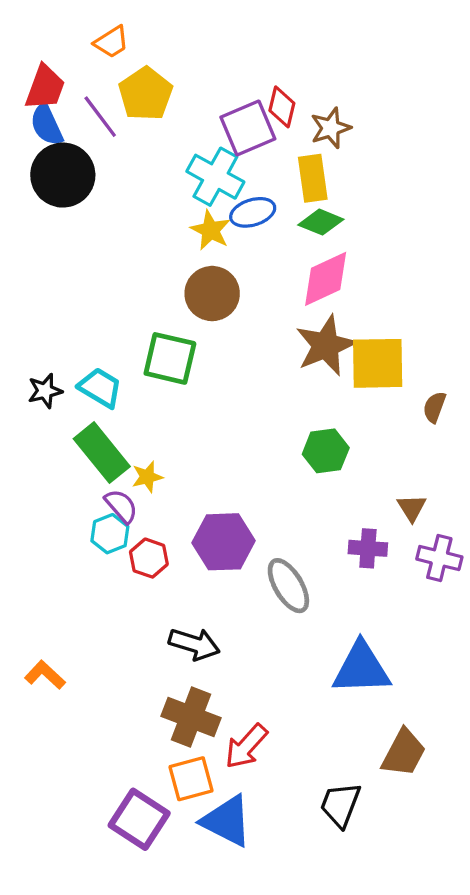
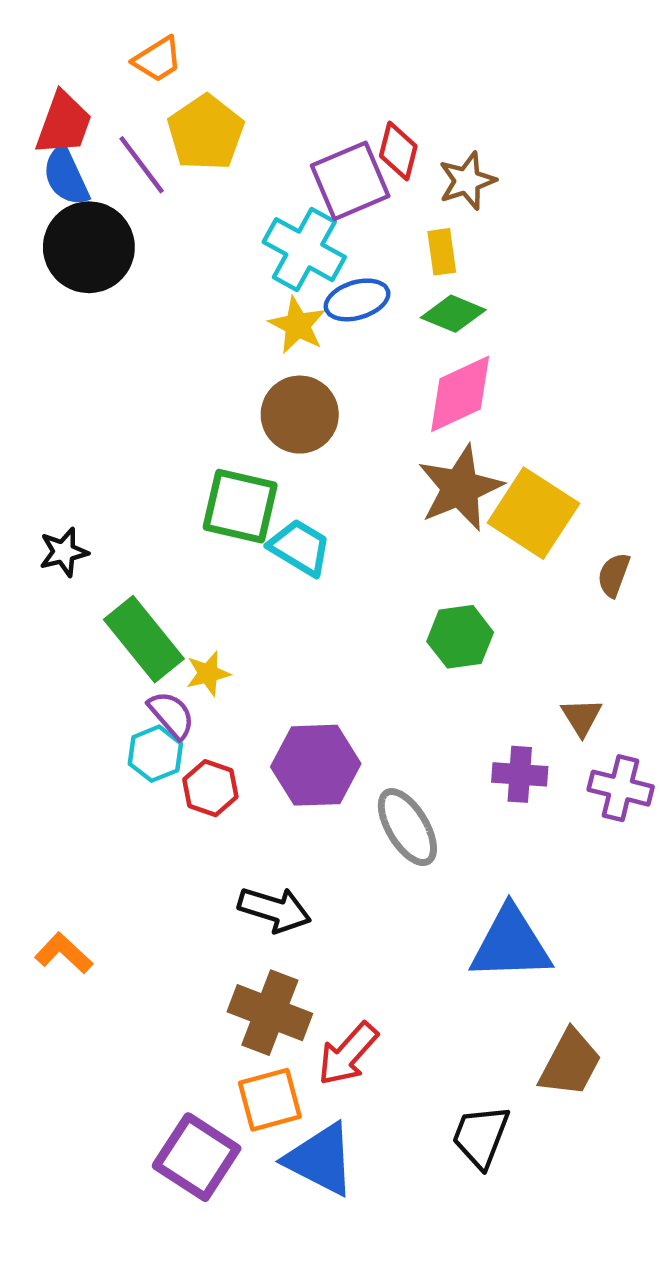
yellow rectangle: (313, 178) -> (442, 252), size x0.7
yellow square: (378, 363) -> (533, 513), turned 34
cyan trapezoid: (100, 388) -> (300, 547), moved

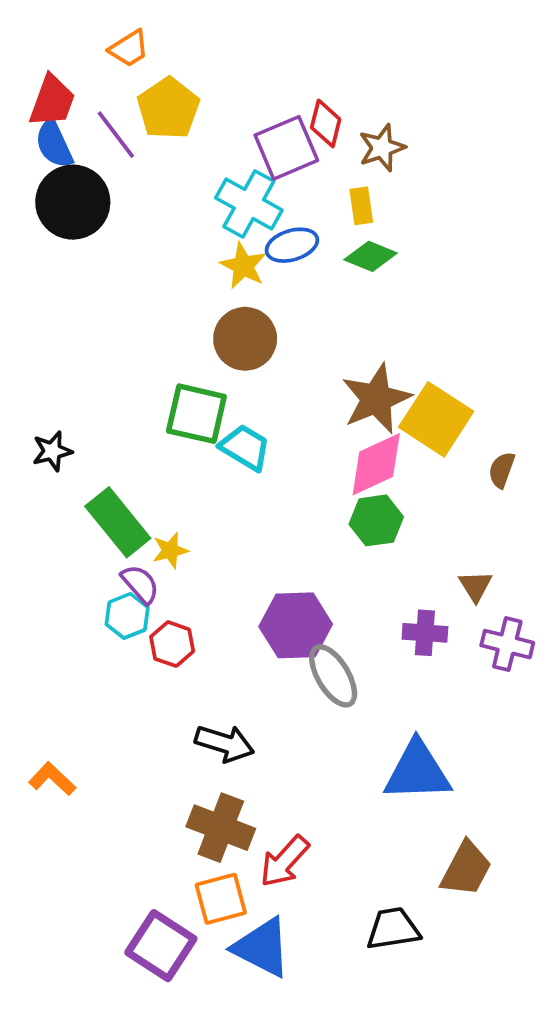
pink diamond: (460, 394) -> (376, 464), moved
purple hexagon: (316, 765) -> (296, 625), moved
black trapezoid: (481, 1136) -> (393, 929), turned 60

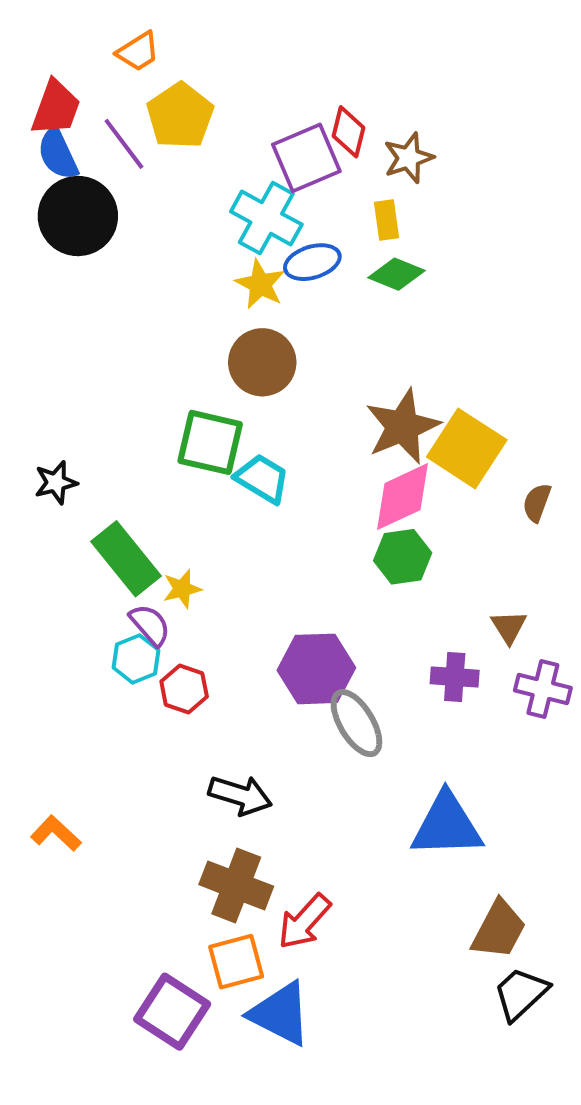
black trapezoid: (393, 929) -> (521, 994), moved, turned -34

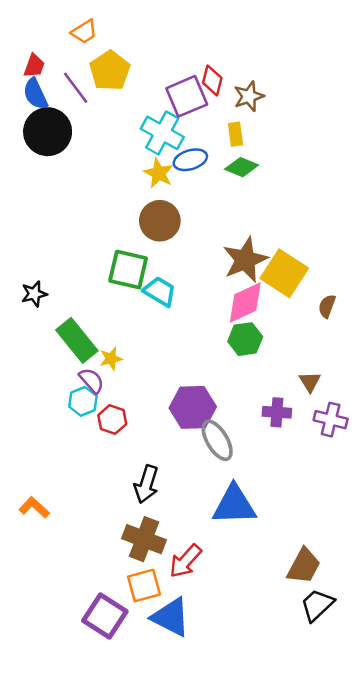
red trapezoid: (56, 108) -> (34, 66), size x0.7
black arrow: (240, 795) -> (146, 484), turned 90
blue triangle: (447, 825) -> (234, 505), moved

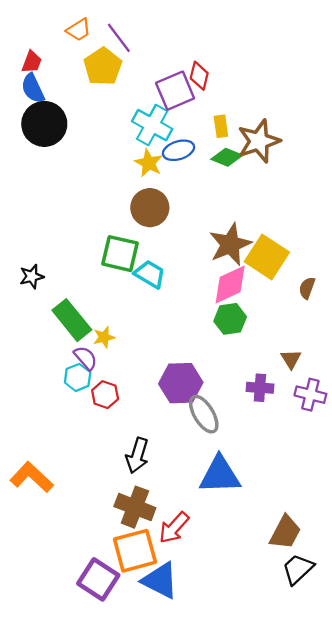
purple line: (76, 88) -> (119, 38), moved
brown star: (249, 96) -> (259, 141), moved, size x1.5
orange L-shape: (34, 507) -> (32, 477), size x1.5
orange square: (144, 585) -> (135, 551), size x1.4

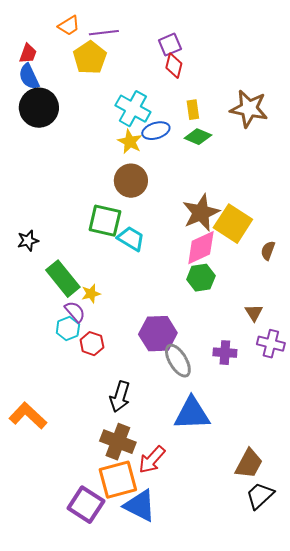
purple line: (119, 38) -> (104, 33), turned -60
purple square: (175, 91) -> (170, 45), moved, size x0.7
brown star: (259, 141) -> (249, 109), moved, turned 30
purple cross: (260, 388) -> (225, 353), moved

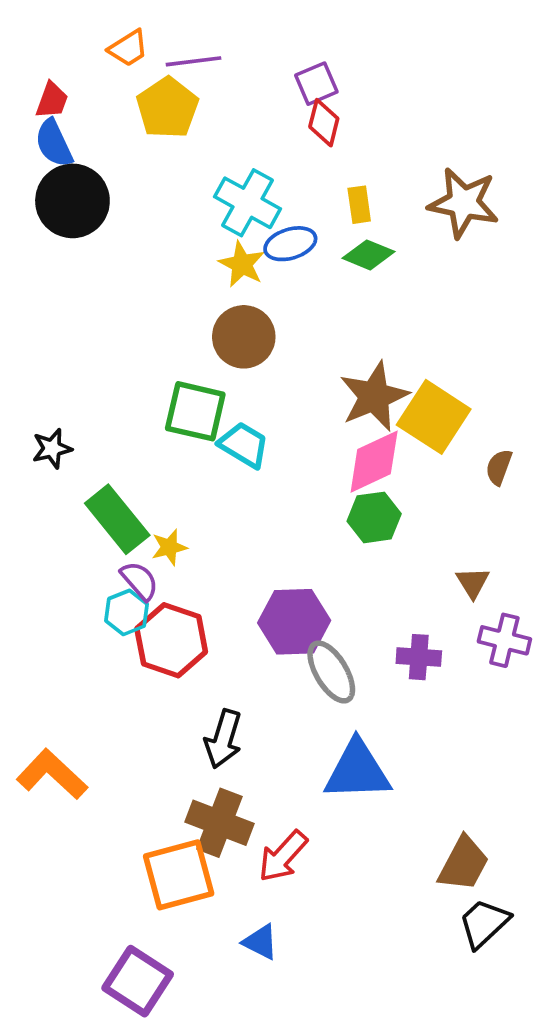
red hexagon: (92, 344) -> (171, 640), size x1.6
orange square: (118, 480) -> (179, 875), moved
purple square: (86, 505) -> (138, 981), moved
blue triangle: (140, 506) -> (261, 942), size x0.6

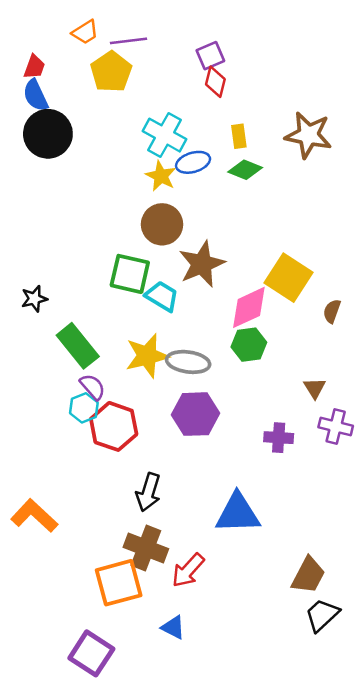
brown star: (374, 396) -> (202, 264), moved
yellow star: (169, 547) -> (147, 356), moved, size x1.8
gray ellipse: (331, 672) -> (188, 362), moved, turned -51

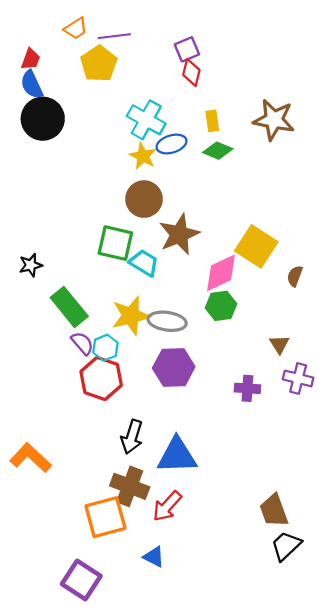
cyan hexagon: (84, 408) -> (105, 348), moved
blue triangle: (238, 513) -> (177, 456), moved
brown trapezoid: (308, 575) -> (274, 511), turned 132

